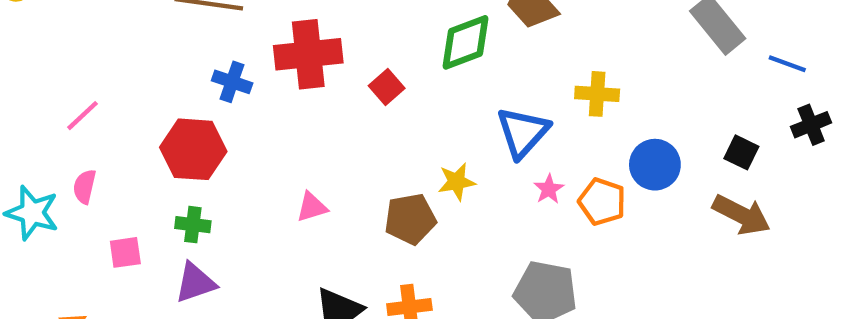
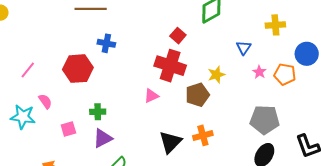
red cross: (308, 54) -> (170, 66), moved, turned 32
pink line: (83, 116) -> (28, 70), moved
blue triangle: (523, 132) -> (244, 48), size x0.6
red hexagon: (193, 149) -> (78, 69), moved
pink semicircle: (85, 187) -> (45, 101), turned 140

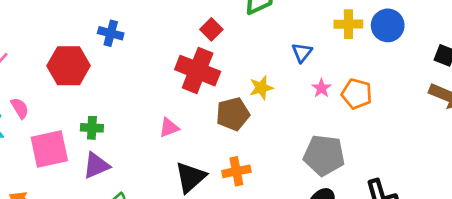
blue circle: (307, 54) -> (388, 25), moved
pink triangle: (151, 96) -> (169, 128), moved
pink square: (68, 129) -> (49, 149), size x1.8

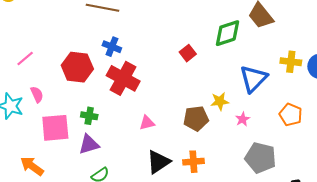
blue triangle: (302, 53) -> (253, 79), size x1.8
red cross: (198, 71) -> (123, 78), moved
pink star: (321, 88) -> (243, 119), moved

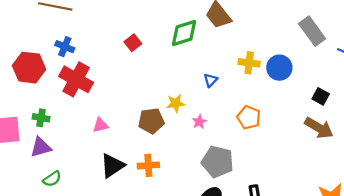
red square: (188, 53) -> (133, 43), moved
blue triangle: (253, 79) -> (210, 80), size x0.5

